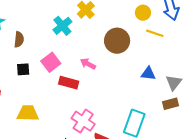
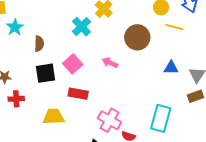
black square: (23, 69) -> (46, 73), size x1.5
red rectangle: (69, 83) -> (78, 94), moved

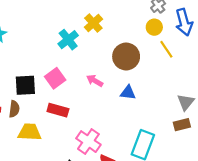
yellow line: (174, 27) -> (166, 49), turned 36
brown semicircle: (39, 44) -> (14, 109), moved
blue triangle: (171, 68) -> (128, 93), moved

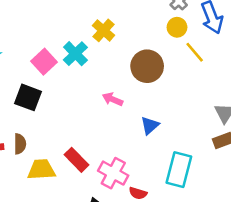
pink square: (55, 78) -> (44, 62), moved
black square: (25, 85) -> (28, 97), moved, turned 30
blue triangle: (128, 93) -> (150, 126), moved, turned -42
red rectangle: (58, 110) -> (76, 160), moved, turned 36

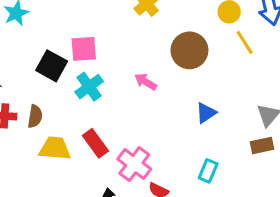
cyan cross: (75, 54) -> (89, 87), moved
pink square: (44, 62) -> (84, 49), moved, turned 30
blue triangle: (150, 126) -> (206, 113), moved
cyan rectangle: (179, 170) -> (208, 171), size x0.6

